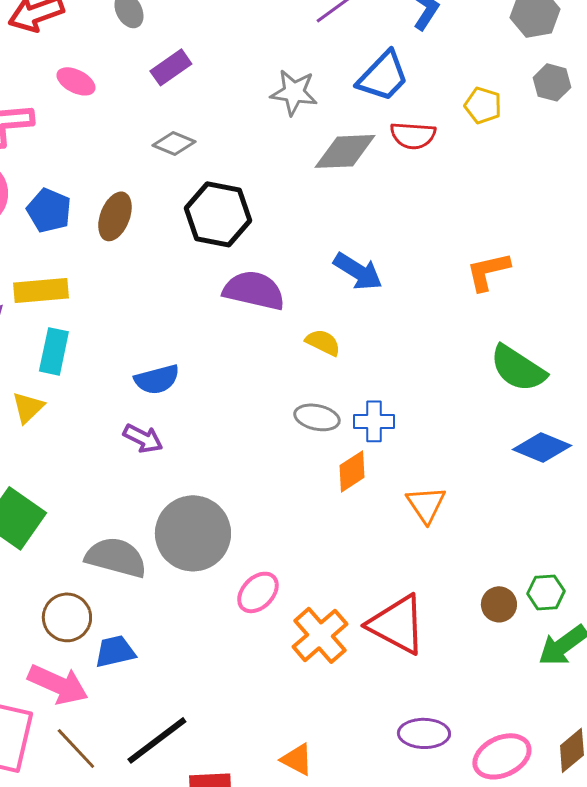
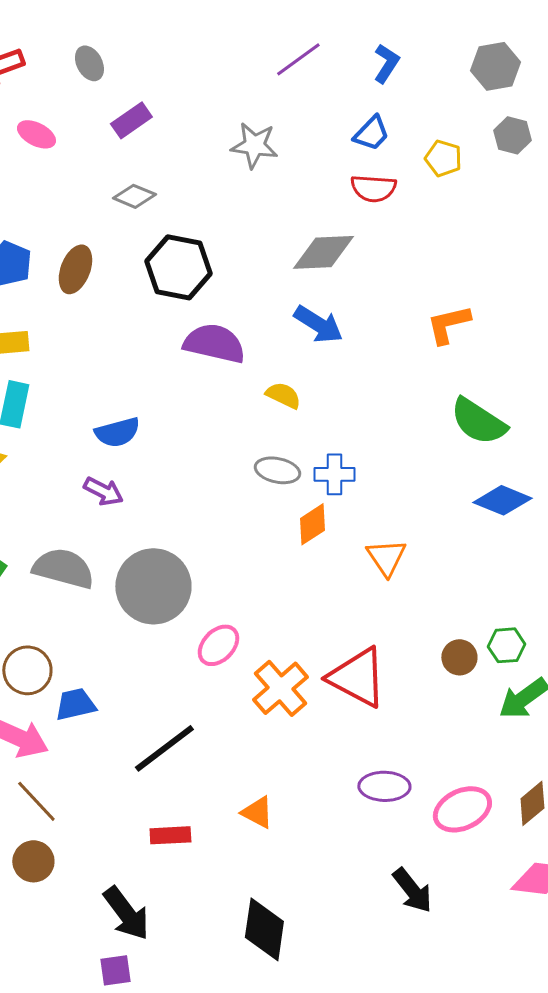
blue trapezoid: (383, 76) -> (371, 133), moved, size x0.7
gray diamond: (345, 151) -> (323, 252), moved
gray semicircle: (116, 557) -> (63, 568), moved
black line: (157, 740) -> (164, 748), moved

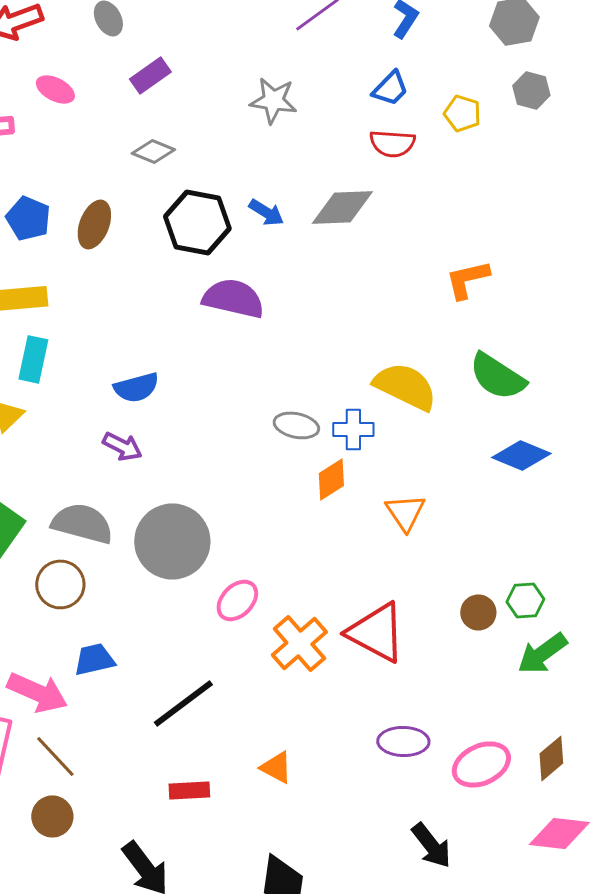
blue arrow: (318, 324) -> (266, 212), moved, size x0.7
yellow semicircle: (283, 395) -> (405, 386), moved, size x1.8
brown circle: (27, 670) -> (60, 584), moved

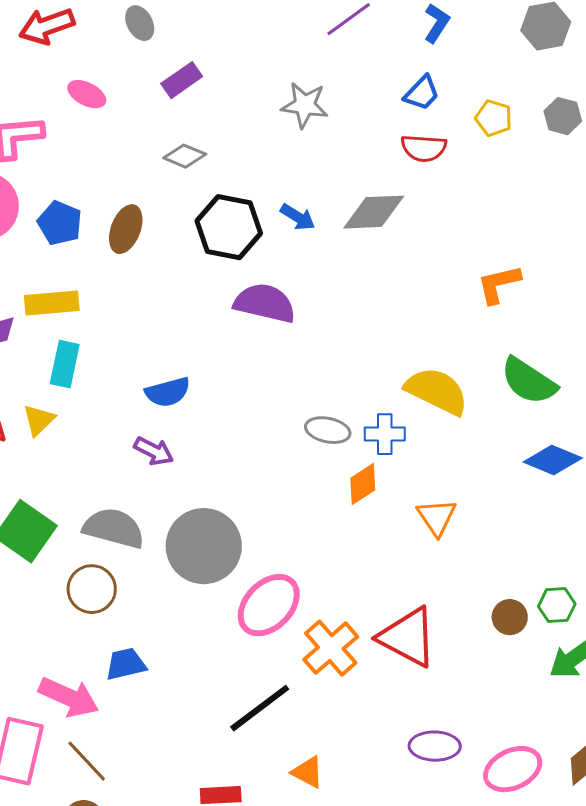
gray hexagon: (531, 90) -> (563, 116), moved
pink ellipse: (237, 600) -> (269, 605), size x1.5
black line: (183, 703) -> (260, 708), moved

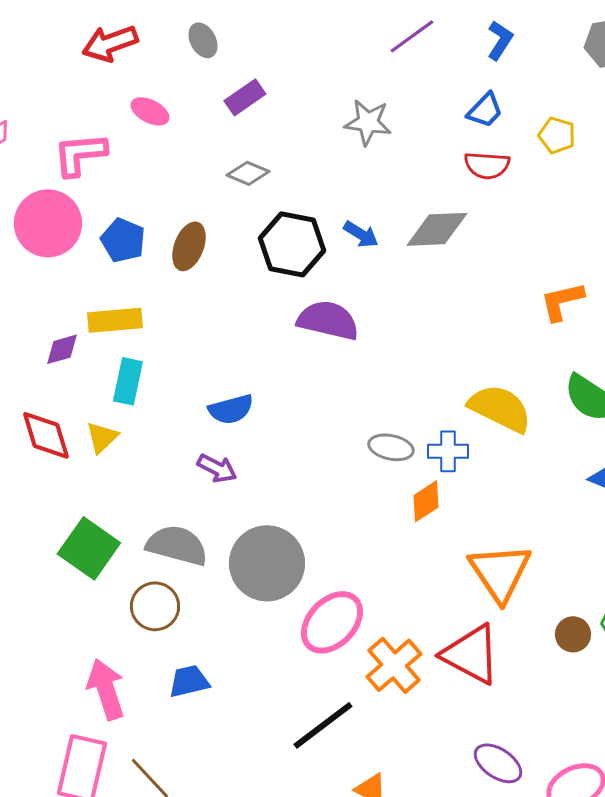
orange triangle: (437, 517) -> (500, 572), moved, size x1.6
pink arrow: (69, 697) -> (106, 689), moved, turned -132
purple ellipse: (435, 746) -> (498, 763), turned 33

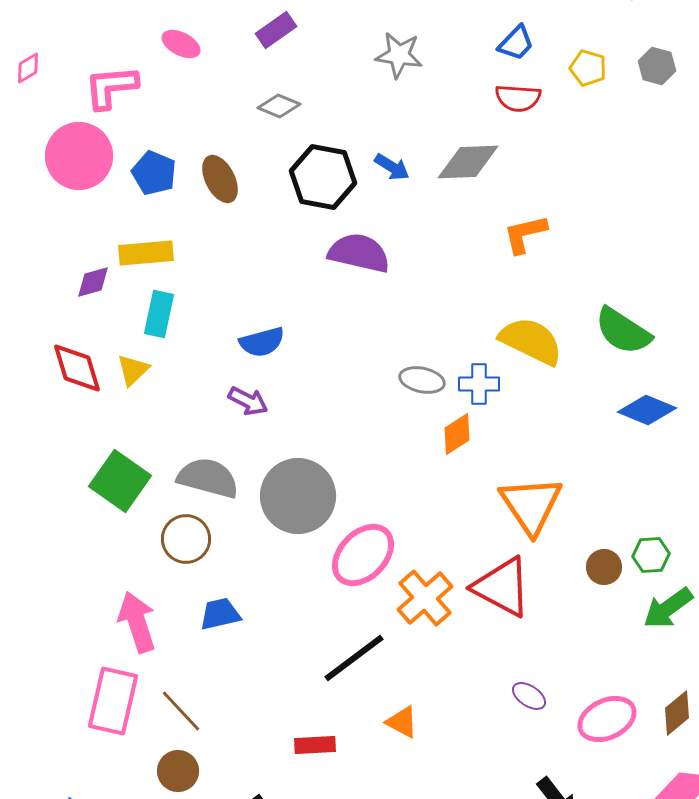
brown ellipse: (189, 246) -> (220, 179), turned -48
orange L-shape: (562, 301) -> (525, 234), moved
purple ellipse: (498, 763) -> (529, 696), size x0.7

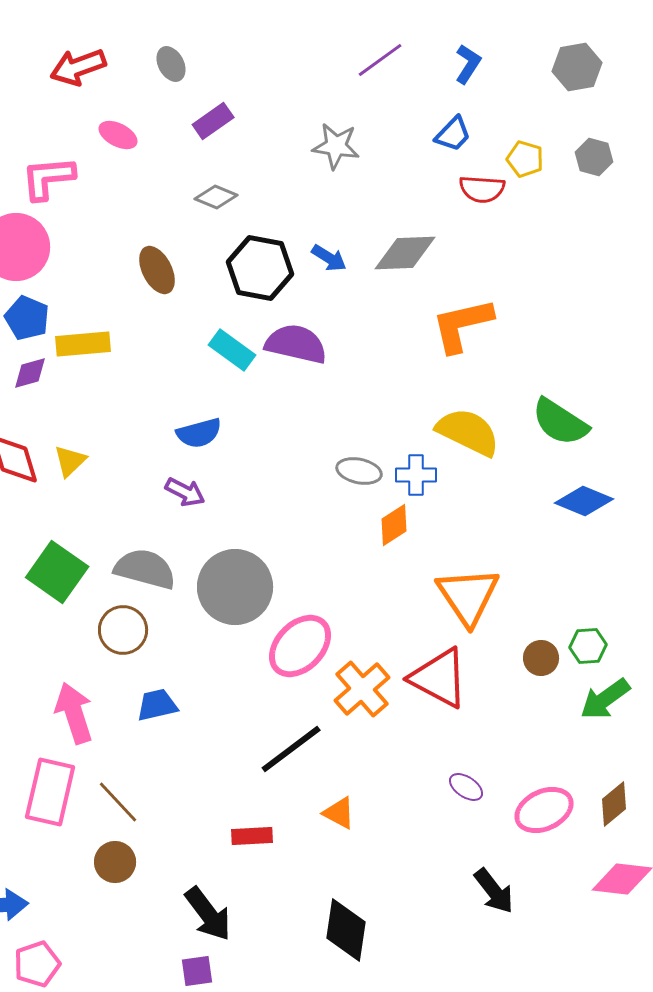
red semicircle: (518, 98) -> (482, 189), moved
blue pentagon: (154, 173) -> (27, 318), moved
orange L-shape: (525, 234) -> (462, 325), size x1.4
cyan rectangle: (159, 314) -> (232, 350), moved, turned -66

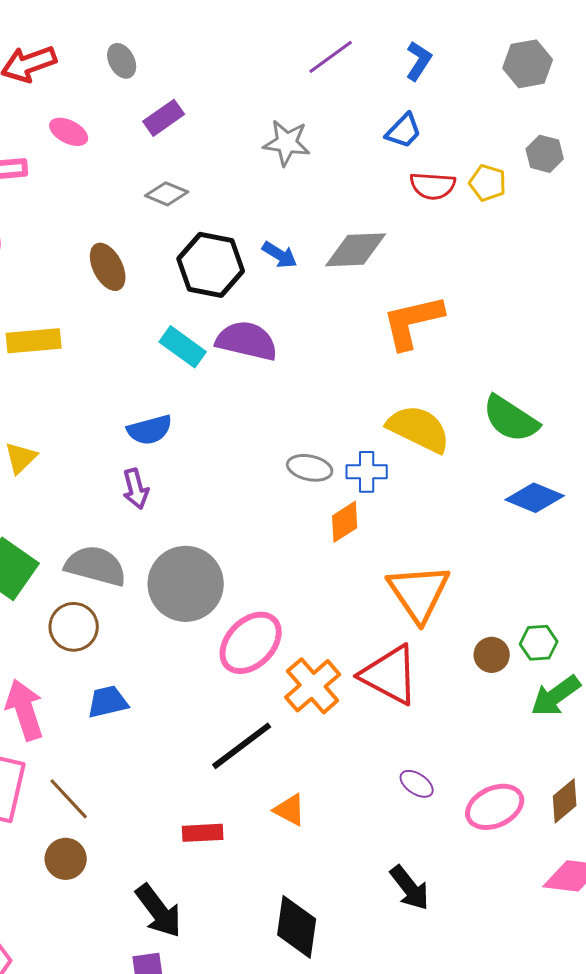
yellow pentagon: (525, 159) -> (488, 183), moved
purple arrow: (185, 492) -> (136, 489), turned 48
black arrow: (494, 891) -> (410, 888), moved

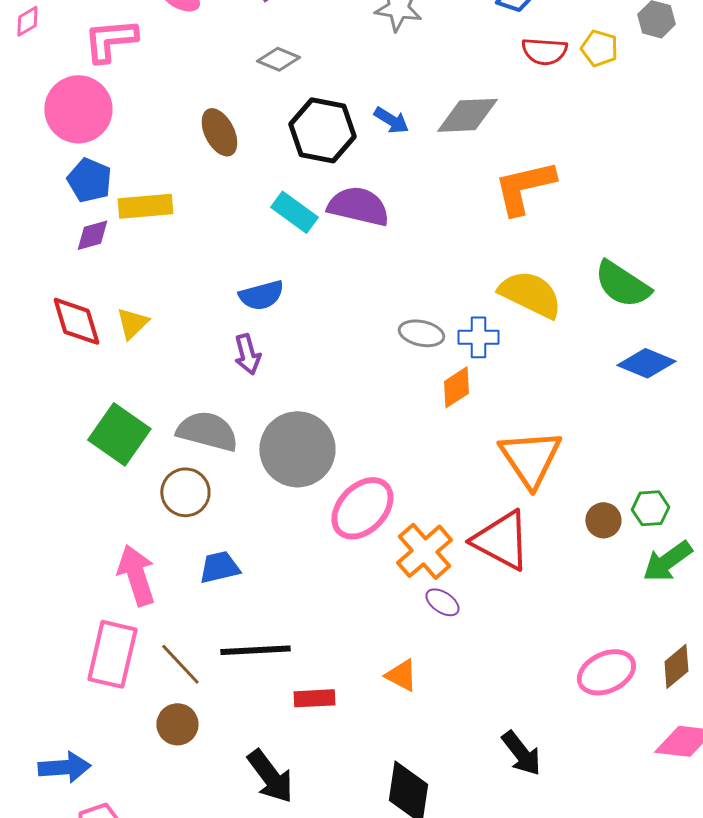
black line: (242, 746) -> (255, 650), moved, turned 34
purple ellipse: (417, 784) -> (442, 602), moved

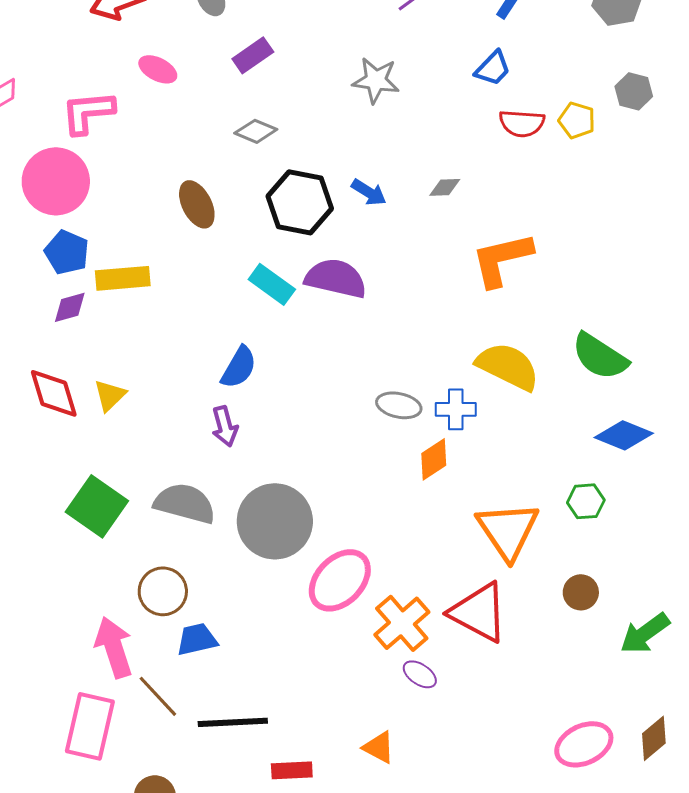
gray diamond: (467, 115) -> (445, 187), size x0.5
blue semicircle: (261, 295) -> (239, 367), turned -45
brown circle: (185, 492) -> (163, 591), moved
green hexagon: (650, 508) -> (586, 501), moved
brown line: (180, 664) -> (158, 696), moved

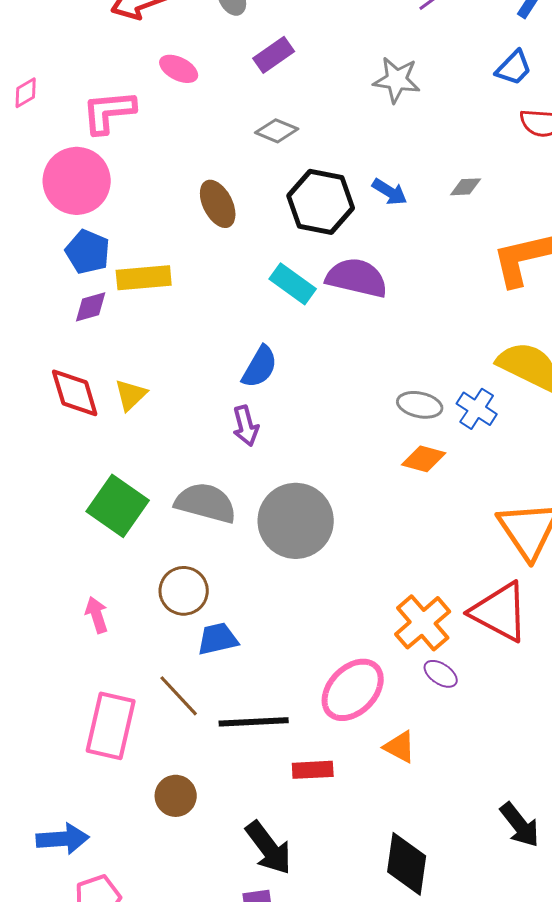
blue cross: (456, 409) -> (477, 409), turned 33
orange diamond: (434, 459) -> (424, 459), moved, turned 48
pink ellipse: (340, 580) -> (353, 690), moved
pink arrow: (114, 647) -> (97, 615), moved, size x0.6

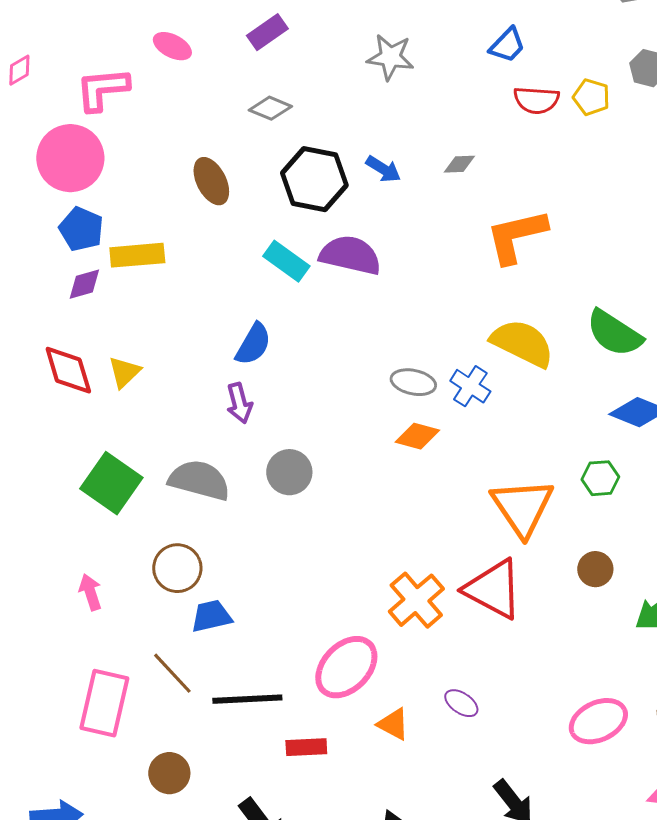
gray circle: (296, 521) -> (289, 472), moved, size x0.6
purple ellipse: (441, 674) -> (461, 703), moved

